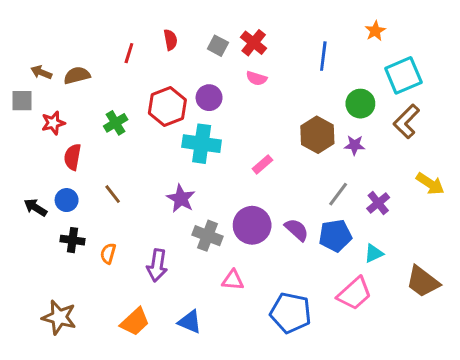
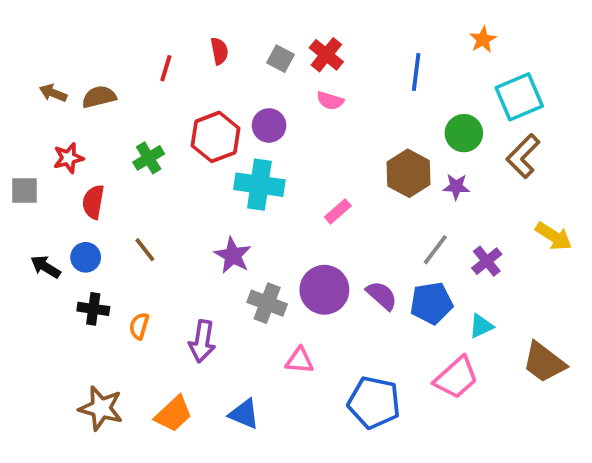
gray square: (22, 101) -> (25, 190), moved
brown star: (59, 317) -> (101, 408), moved

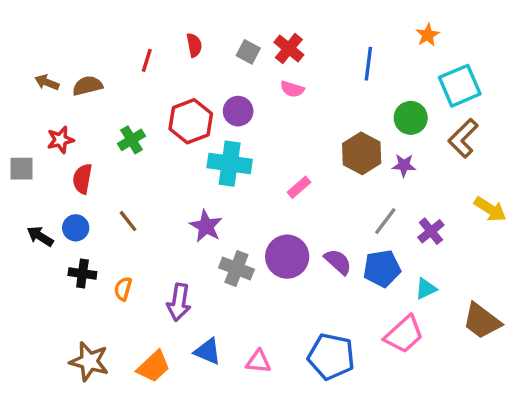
pink triangle: (300, 360) -> (258, 362), moved
blue triangle: (244, 414) -> (208, 351), moved

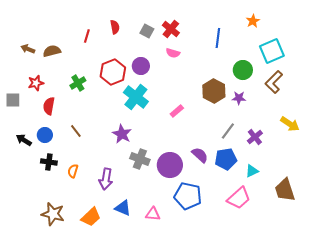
cyan cross: (230, 164) -> (136, 97), turned 30
purple circle: (287, 257) -> (170, 165), moved
brown trapezoid: (482, 321) -> (285, 190), turned 35
blue pentagon: (331, 356) -> (188, 196), moved

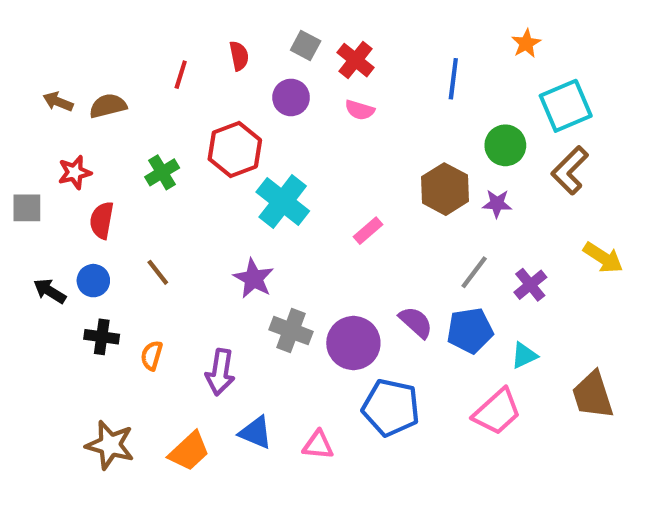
gray square: (147, 31) -> (306, 45), moved
purple circle: (141, 66) -> (291, 97), moved

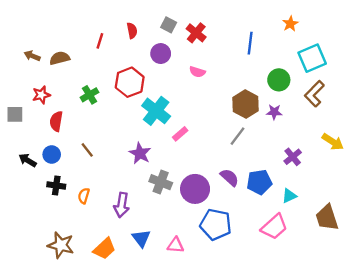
pink semicircle: (360, 110) -> (197, 72), moved
pink rectangle: (368, 231) -> (180, 134), moved
gray line: (474, 272) -> (238, 136), moved
blue triangle: (256, 432) -> (141, 238), turned 30

